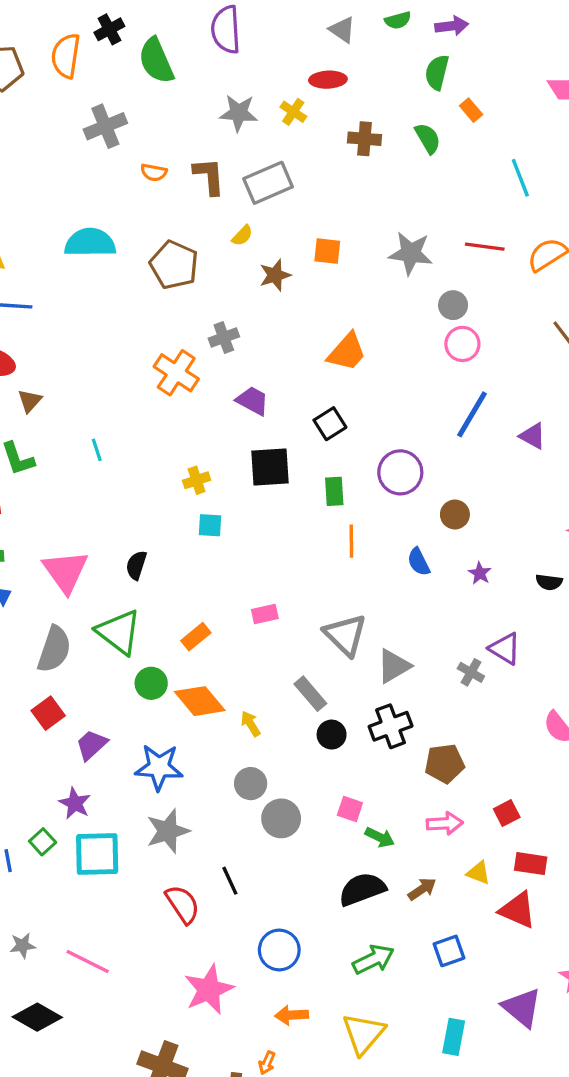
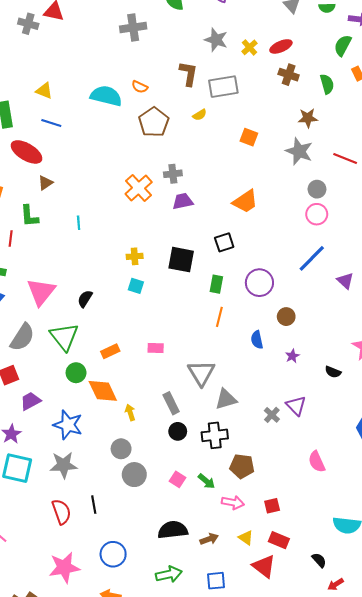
red ellipse: (328, 80) -> (281, 46), moved, turned -35
orange semicircle: (154, 172) -> (140, 87), moved
brown star: (275, 275) -> (308, 118), moved
purple trapezoid: (253, 401) -> (183, 201), moved, turned -55
green arrow: (380, 837) -> (206, 481), moved

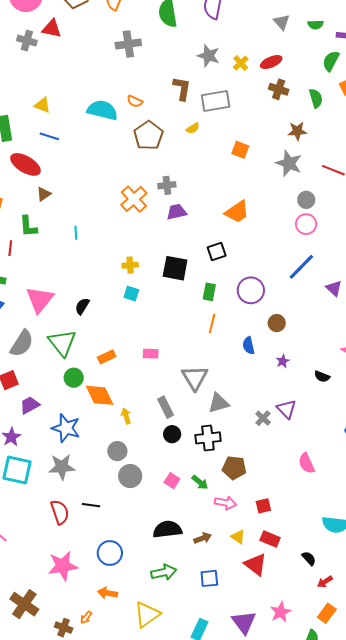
black line: (94, 505) -> (91, 505), turned -72

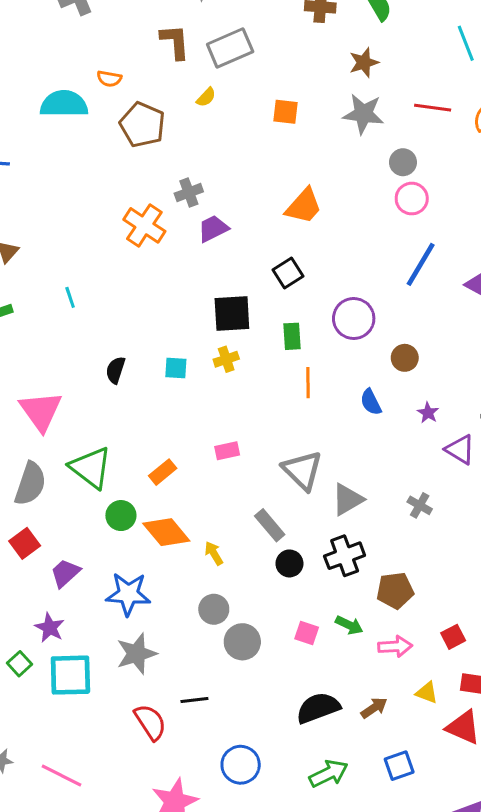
yellow cross: (130, 265) -> (226, 359), moved
black semicircle: (82, 306) -> (115, 370), moved
purple triangle: (286, 409) -> (460, 450), moved

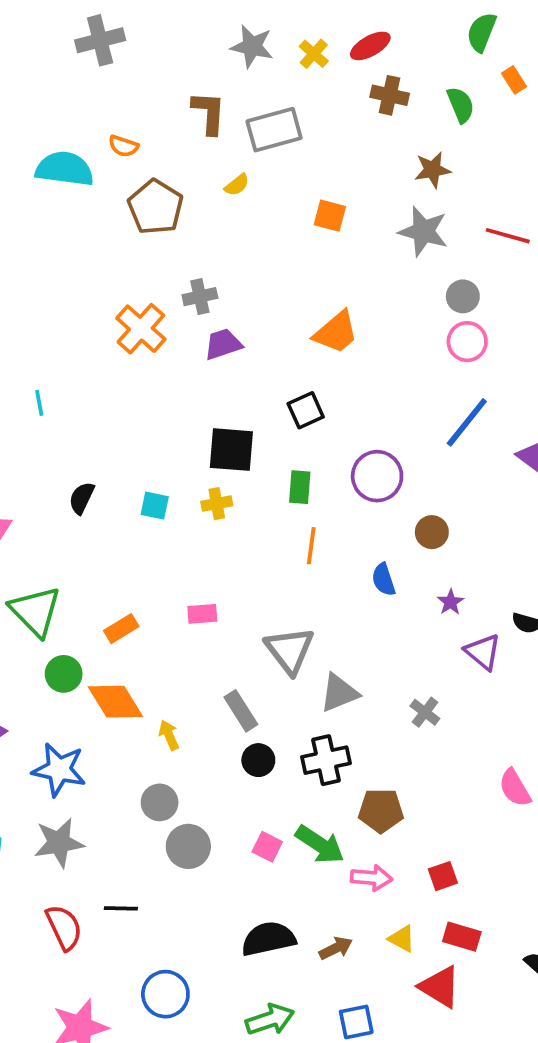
green arrow: (349, 625) -> (320, 844), size x1.5

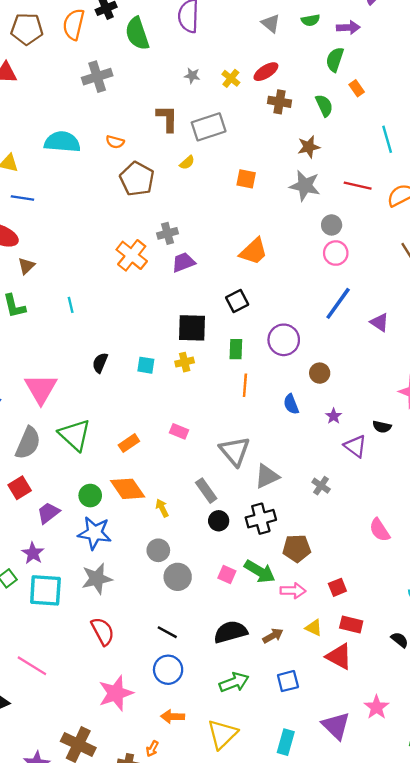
gray star: (252, 46) -> (192, 76), size x0.6
cyan semicircle: (65, 169) -> (62, 142), moved
pink rectangle: (202, 614) -> (179, 431), turned 30
green circle: (64, 674) -> (90, 496), moved
black line: (121, 908) -> (167, 632), moved, turned 30

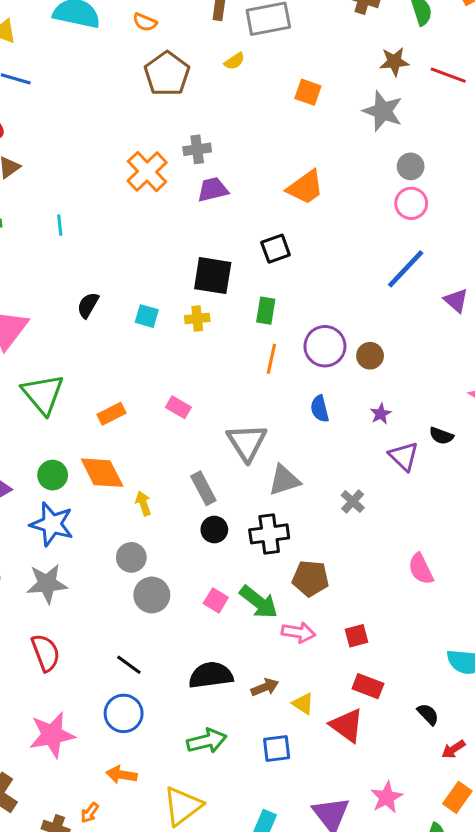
red line: (358, 186) -> (448, 75), moved
purple circle: (284, 340) -> (325, 346), moved
blue semicircle: (291, 404) -> (320, 409), moved
yellow triangle: (314, 628) -> (303, 704), moved

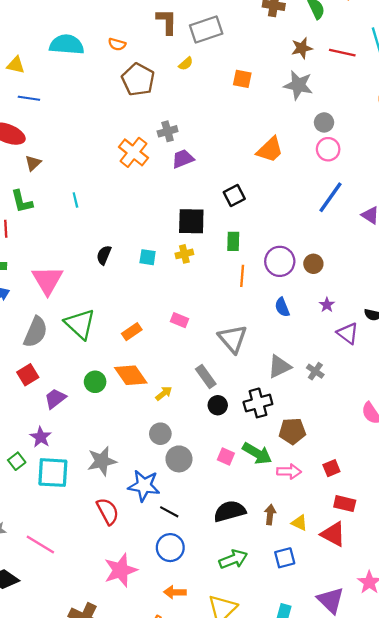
orange trapezoid: (305, 187) -> (270, 150), moved
gray triangle: (284, 480) -> (279, 367), moved
yellow arrow: (143, 503) -> (164, 393), turned 78
blue star: (52, 524) -> (144, 486), moved
brown arrow: (265, 687) -> (270, 515), turned -54

